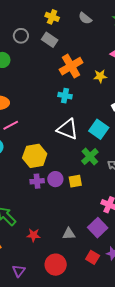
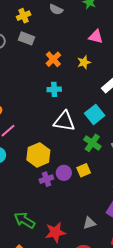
yellow cross: (52, 17) -> (24, 16), turned -32
orange cross: (71, 66) -> (53, 59), size x0.7
cyan square: (99, 129) -> (95, 114), turned 30
red star: (33, 235) -> (55, 232), size x1.5

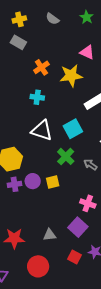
yellow star: (84, 62) -> (71, 76), size x1.6

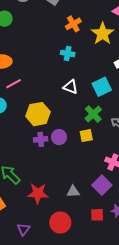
yellow star: (71, 76) -> (103, 34), turned -30
white triangle: (42, 130) -> (71, 87), size x0.7
yellow square: (53, 182) -> (86, 136), moved
red square: (75, 257) -> (97, 215), turned -32

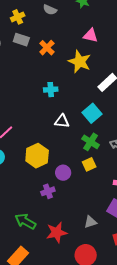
orange cross: (73, 24) -> (47, 48), moved
purple cross: (41, 139) -> (48, 191), moved

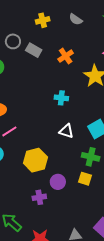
gray rectangle: (21, 40) -> (34, 50), moved
green cross: (91, 142) -> (91, 157), turned -30
yellow square: (89, 164) -> (85, 179), turned 32

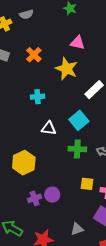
gray semicircle: (76, 19) -> (26, 14), moved, turned -40
yellow square: (85, 179) -> (87, 184), moved
purple circle: (58, 182) -> (52, 195), moved

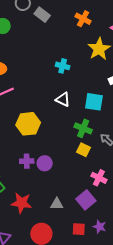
orange cross: (34, 55) -> (83, 19), moved, turned -35
cyan square: (79, 120) -> (94, 102), turned 30
yellow square: (87, 184) -> (83, 150), moved

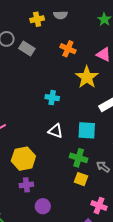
purple cross: (27, 161) -> (26, 185), moved
purple circle: (45, 163) -> (43, 206), moved

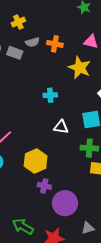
gray semicircle: (61, 15) -> (32, 42), moved
purple cross: (26, 185) -> (44, 186), turned 32
purple circle: (43, 206) -> (65, 203), size x1.6

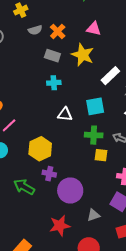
orange cross: (55, 44) -> (58, 31), turned 35
gray rectangle: (15, 53) -> (52, 56), moved
green arrow: (23, 226) -> (24, 187), moved

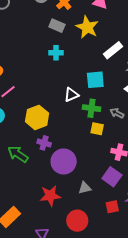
white triangle: (65, 114) -> (71, 95), moved, turned -35

